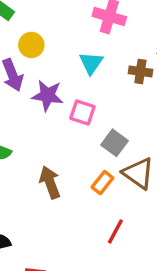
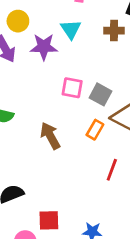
purple star: (48, 95) -> (44, 47), moved
pink square: (82, 113) -> (72, 88), moved

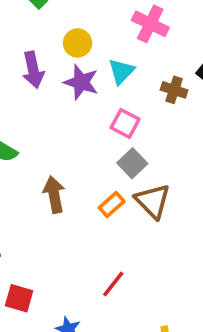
yellow circle: (18, 21) -> (78, 43), moved
pink square: (72, 88) -> (125, 123), moved
red line: (112, 170) -> (113, 284), moved

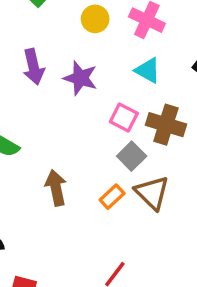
yellow circle: (78, 43) -> (95, 19), moved
cyan triangle: (121, 71) -> (148, 70), moved, turned -44
brown cross: (174, 90) -> (166, 125), moved, size x1.5

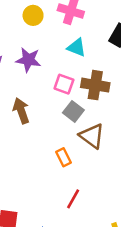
brown arrow: (56, 188) -> (21, 111), moved
orange rectangle: (112, 197) -> (63, 157), moved, turned -66

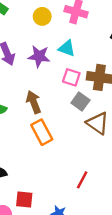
cyan triangle: (77, 47) -> (67, 48), moved
orange rectangle: (63, 157) -> (42, 132), moved, size x1.5

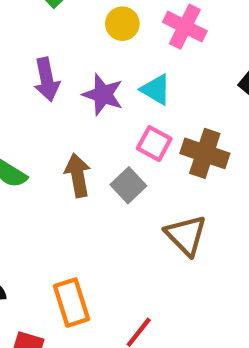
gray square: (80, 102) -> (128, 185), moved
orange rectangle: (42, 132) -> (71, 303), moved

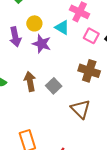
yellow circle: (122, 24) -> (34, 23), moved
cyan triangle: (156, 90) -> (62, 28), moved
pink square: (154, 144) -> (91, 36), moved

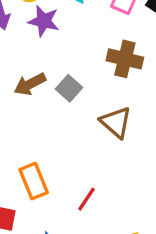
brown arrow: (30, 81) -> (30, 84), turned -102

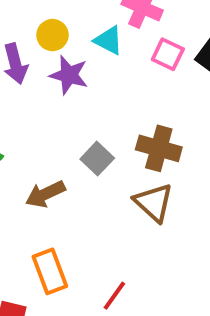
brown cross: (125, 59) -> (159, 148), moved
brown arrow: (30, 84) -> (45, 194), moved

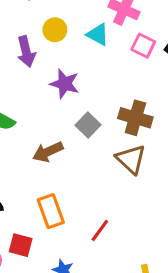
purple star: (69, 75) -> (65, 84), moved

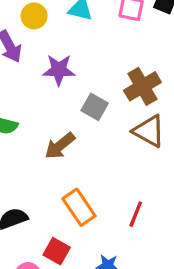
brown cross: (135, 118) -> (142, 86), turned -32
red square: (21, 245) -> (57, 251), turned 30

